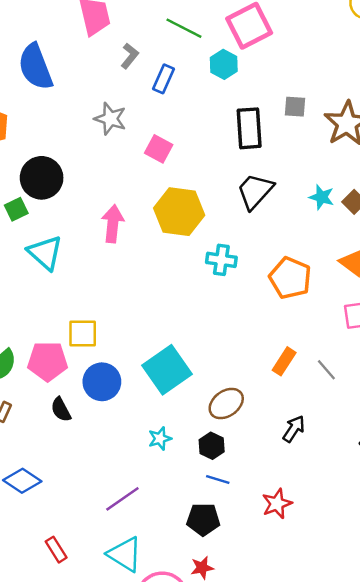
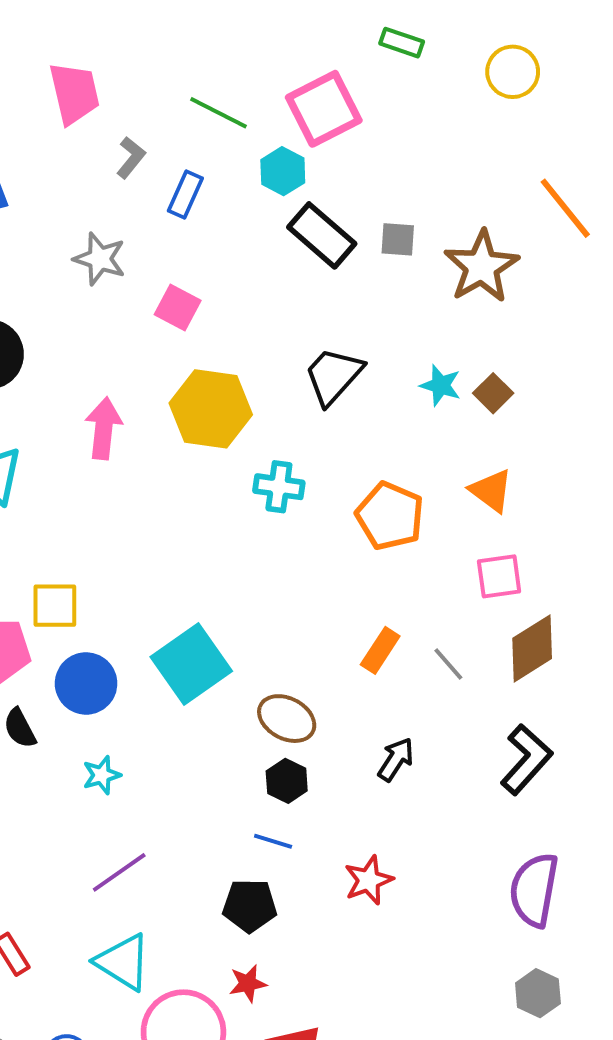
black rectangle: (249, 128) -> (322, 235), moved, turned -45
brown ellipse: (226, 404) -> (287, 719), turned 64
cyan star: (160, 439) -> (102, 775), moved
black hexagon: (212, 446) -> (287, 781), moved

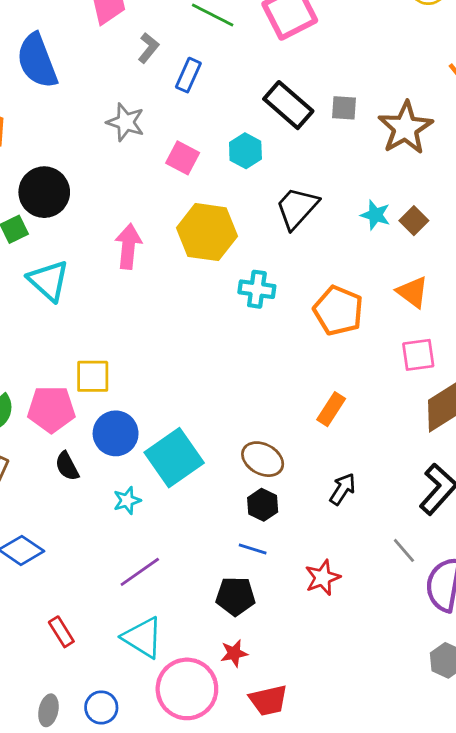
cyan hexagon: (283, 171) -> (245, 151), moved
cyan square: (191, 664) -> (174, 458), moved
gray line: (448, 664) -> (404, 550), moved

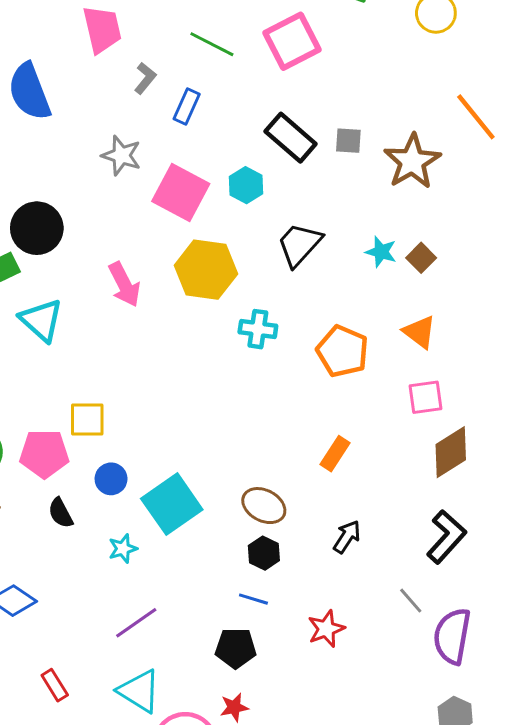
pink square: (183, 158) -> (181, 193), size x1.6
pink arrow: (128, 246) -> (124, 285), turned 147
blue circle: (116, 433) -> (111, 479), size x0.7

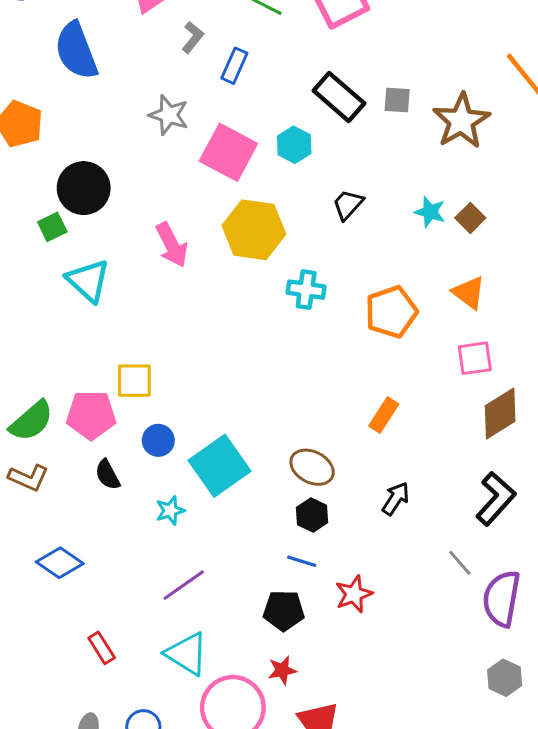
black trapezoid: (299, 244) -> (348, 204), size x0.7
orange pentagon: (342, 351) -> (391, 312), turned 30
red star: (326, 629) -> (354, 594), moved

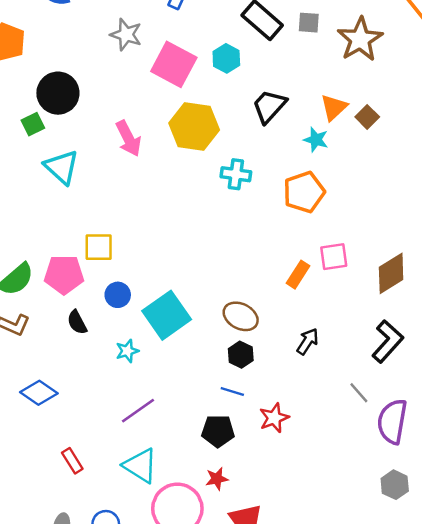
black trapezoid: (348, 204) -> (269, 106), size x1.4
cyan star: (430, 212) -> (316, 140), moved
orange triangle: (469, 293) -> (334, 107), moved, turned 40
pink square: (475, 358) -> (334, 257), moved

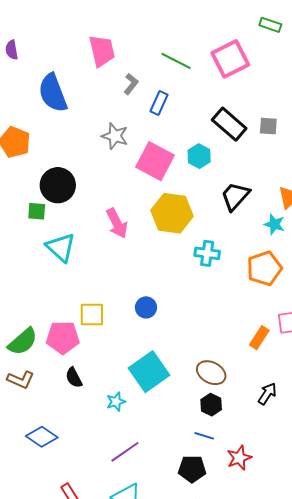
green square: (33, 124) -> (37, 211), turned 30
blue circle: (118, 295) -> (146, 307), moved

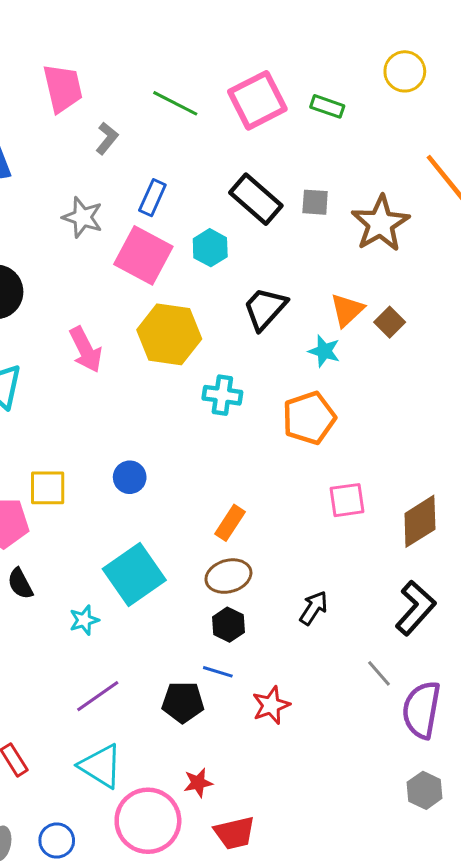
green rectangle: (270, 25) -> (327, 106), moved
blue rectangle: (159, 103) -> (152, 198), moved
orange rectangle: (259, 338) -> (230, 523), moved
brown ellipse: (211, 373) -> (228, 576), turned -44
black pentagon: (192, 469) -> (183, 702), moved

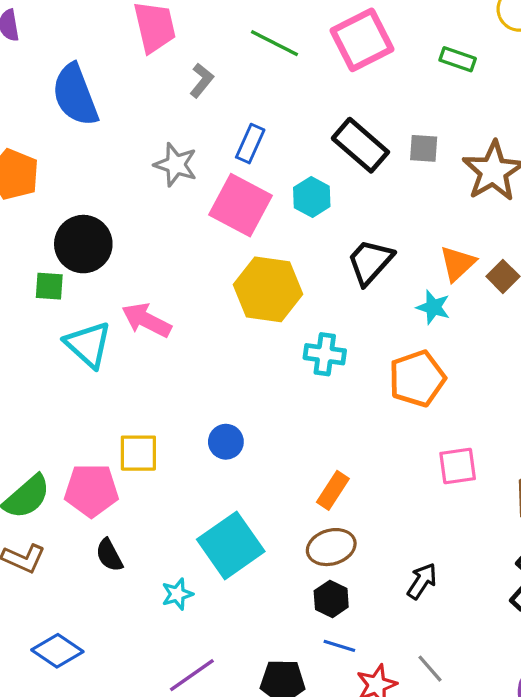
green rectangle: (327, 106) -> (458, 59), moved
pink arrow: (86, 350) -> (146, 320), moved, turned 144
blue line: (218, 672) -> (339, 646), moved
gray line: (379, 673) -> (430, 669), moved

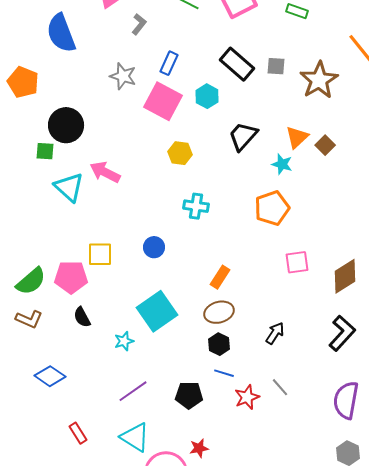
yellow hexagon: (268, 289) -> (180, 153), size x0.6
cyan cross: (325, 354) -> (196, 206), moved

